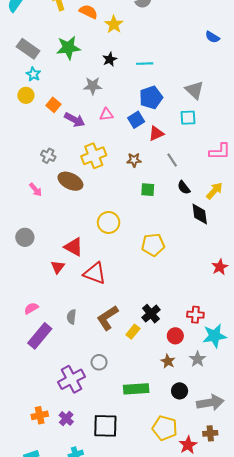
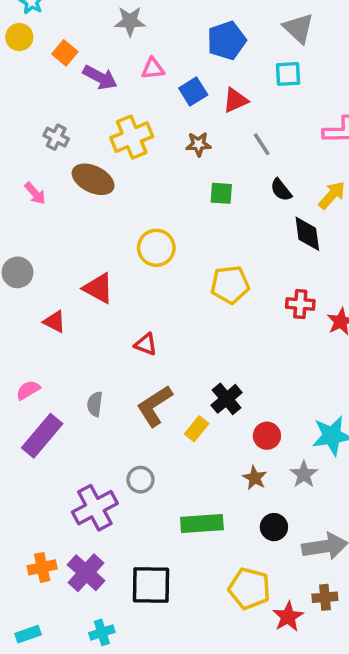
blue square: (136, 120) -> (193, 91), moved
red triangle: (58, 267) -> (54, 322), moved, turned -40
red triangle: (95, 273) -> (146, 344), moved, size x0.6
red cross: (195, 315) -> (300, 304), moved
purple cross: (66, 418) -> (86, 573), size x1.5

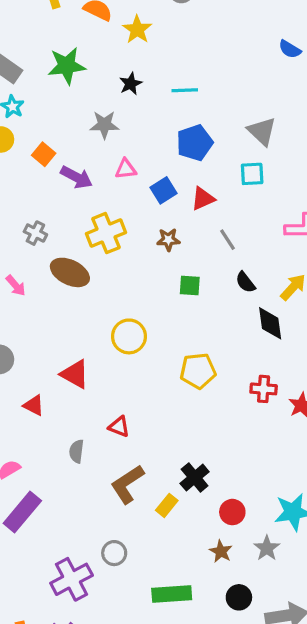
gray semicircle: (95, 404) -> (76, 451), moved

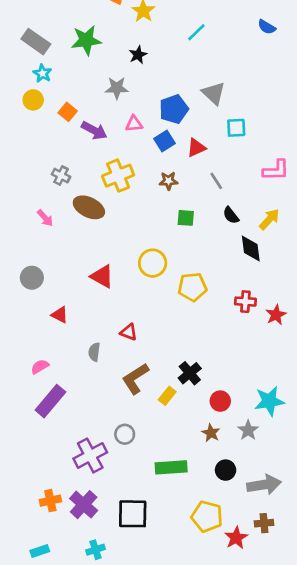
cyan line: (185, 90) -> (196, 32), moved, turned -42
gray triangle: (262, 131) -> (214, 93), moved
blue pentagon: (195, 143) -> (174, 109), moved
yellow circle: (129, 336) -> (153, 263), moved
red triangle: (75, 374) -> (102, 276), moved

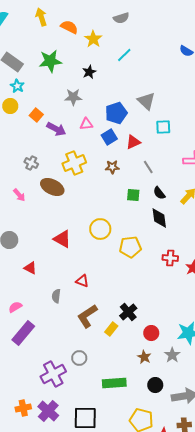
cyan line: (196, 32) -> (124, 55), moved
green square: (186, 218) -> (133, 195), moved
black diamond: (251, 248) -> (159, 218), moved

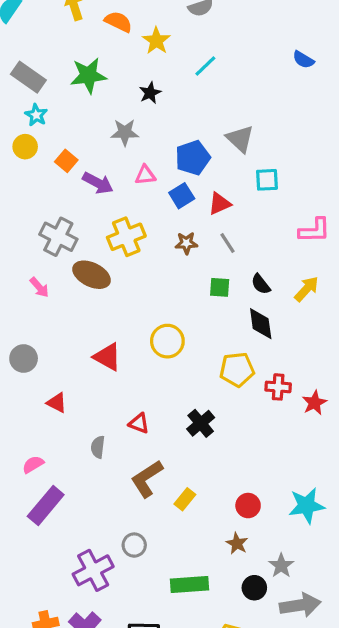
gray cross: (31, 163) -> (58, 237), size x1.6
gray line: (148, 167) -> (227, 243), moved
yellow pentagon: (130, 247) -> (237, 370), moved
black cross: (128, 312) -> (201, 423), moved
gray star: (172, 355) -> (281, 566), moved

